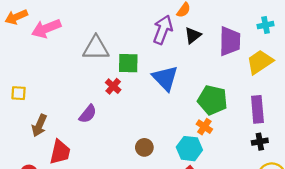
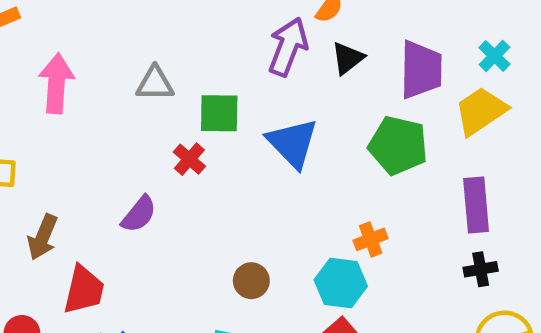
cyan cross: (266, 25) -> (494, 56), moved, turned -35
pink arrow: (46, 29) -> (56, 83), moved, turned 116
gray triangle: (96, 48) -> (155, 83), size x0.7
green pentagon: (212, 100) -> (398, 145), moved
orange cross: (204, 127) -> (371, 239), turned 35

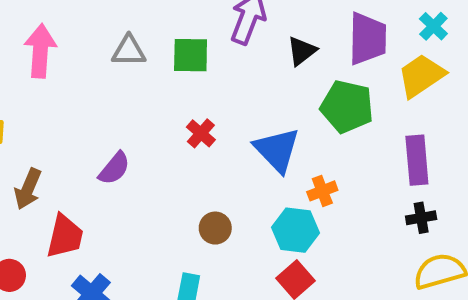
black triangle: (348, 58) -> (302, 51), moved
green square: (219, 113) -> (191, 55), moved
blue triangle: (293, 143) -> (277, 150), moved
red cross: (189, 159) -> (201, 133), moved

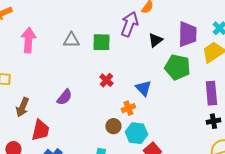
blue triangle: (277, 150) -> (143, 88), size x0.7
orange cross: (322, 191) -> (128, 108), moved
cyan hexagon: (296, 230) -> (136, 133), moved

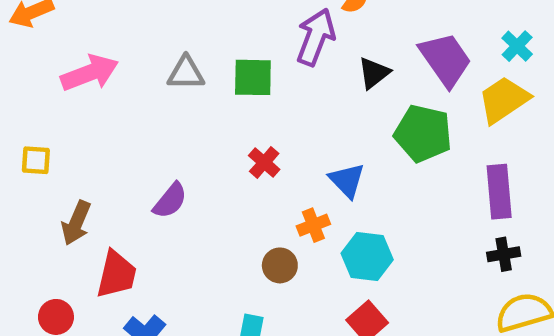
purple trapezoid: (187, 34) -> (445, 60), turned -36
pink arrow: (28, 40) -> (90, 73), turned 65
cyan hexagon: (136, 133) -> (367, 256), moved

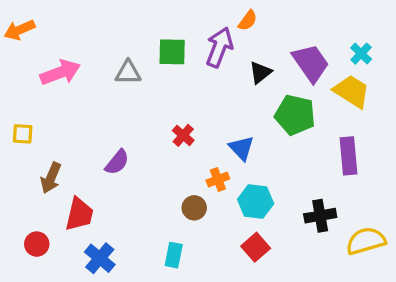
green square: (253, 77) -> (172, 52), moved
yellow trapezoid: (504, 100) -> (352, 91), turned 66
black cross: (504, 254) -> (320, 216), moved, size x1.4

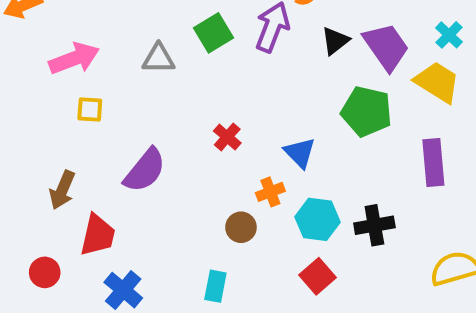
green square: (172, 52) -> (213, 33), turned -32
black triangle: (260, 72) -> (335, 41), moved
yellow square: (23, 134) -> (90, 109), moved
purple semicircle: (117, 162) -> (145, 170), size x1.4
black cross: (320, 216) -> (374, 225), moved

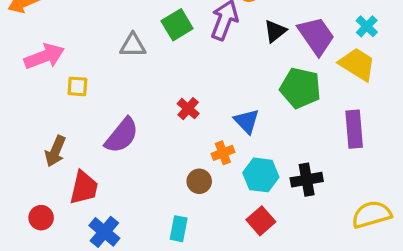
pink arrow: (74, 58) -> (44, 56), moved

